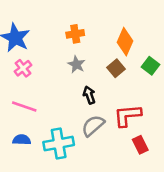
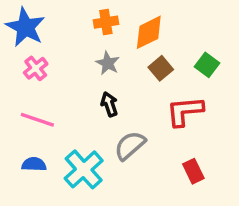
orange diamond: (125, 42) -> (149, 32), moved, turned 40
black arrow: (89, 95) -> (109, 104), moved
red L-shape: (127, 115) -> (185, 111), moved
cyan cross: (59, 144) -> (84, 169), turned -32

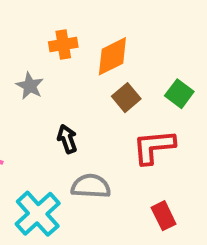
gray star: (108, 63) -> (30, 86), moved
gray semicircle: (130, 145) -> (91, 186), turned 44

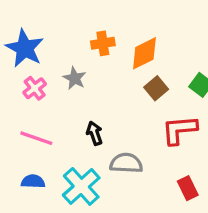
black arrow: (67, 139) -> (95, 133), moved

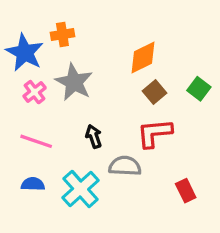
orange cross: (103, 43) -> (62, 35), moved
gray star: (75, 78) -> (74, 82), size x1.6
red L-shape: (179, 130) -> (154, 133), moved

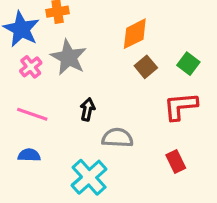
red L-shape: (154, 133) -> (181, 106), moved
black arrow: (94, 136) -> (87, 109), turned 30
cyan cross: (81, 189) -> (89, 177), moved

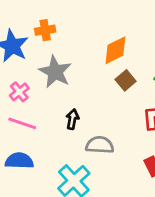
pink cross: (31, 67) -> (19, 92), moved
blue semicircle: (29, 155) -> (19, 161), size x1.4

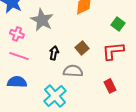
brown square: (126, 80) -> (82, 48), moved
pink cross: (19, 92) -> (17, 34), turned -32

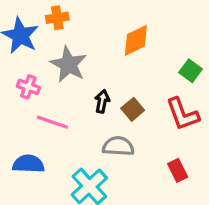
red L-shape: (113, 51) -> (182, 114), turned -105
black arrow: (54, 53) -> (102, 101), moved
pink line: (19, 56) -> (52, 122), moved

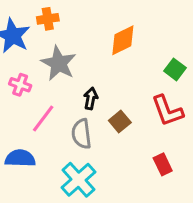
brown square: (133, 109) -> (120, 122), moved
pink line: (52, 122) -> (43, 118), turned -72
gray semicircle: (118, 146) -> (81, 134), moved, turned -100

